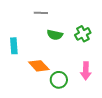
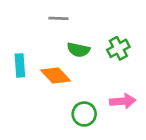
orange diamond: (39, 66) -> (56, 75), moved
pink arrow: (86, 71) -> (123, 101), turned -96

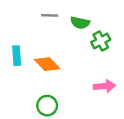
green semicircle: (78, 50) -> (80, 23), moved
green circle: (84, 114) -> (47, 106), moved

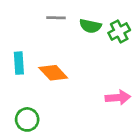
green cross: (101, 41) -> (119, 32), moved
green circle: (47, 106) -> (27, 119), moved

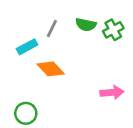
gray line: (56, 18) -> (52, 29), moved, turned -66
cyan rectangle: (19, 63) -> (27, 47), moved, turned 66

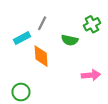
green semicircle: (86, 25) -> (70, 40), moved
orange diamond: (51, 69) -> (41, 56), turned 40

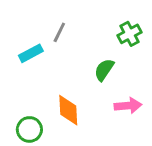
green semicircle: (70, 40) -> (104, 70), moved, turned 112
orange diamond: (41, 56) -> (68, 110), moved

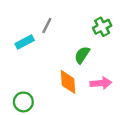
orange diamond: (68, 110) -> (68, 82), moved

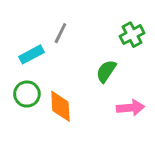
orange diamond: (68, 82) -> (60, 106), moved
green circle: (23, 102) -> (27, 94), moved

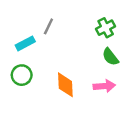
green semicircle: (106, 71) -> (110, 57), moved, turned -72
orange diamond: (60, 106) -> (65, 85), moved

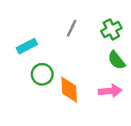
gray line: (48, 26) -> (72, 28), moved
green circle: (22, 75) -> (42, 74), moved

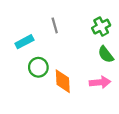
gray line: (72, 28) -> (55, 25), moved, turned -42

